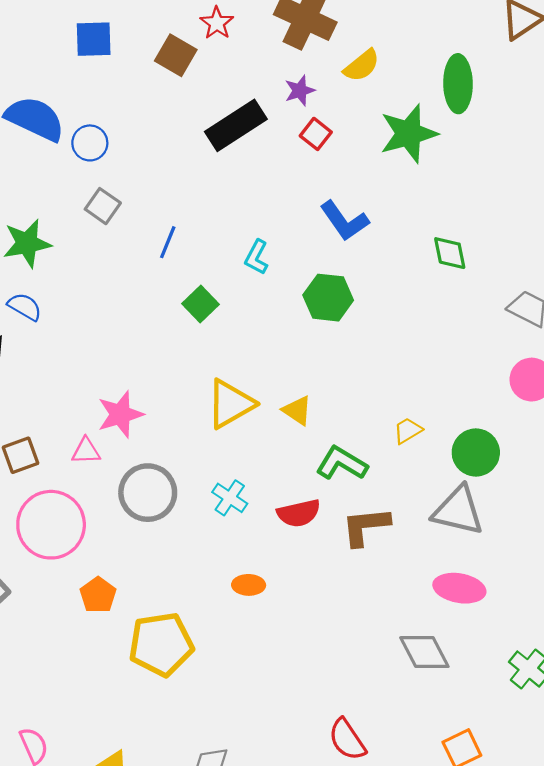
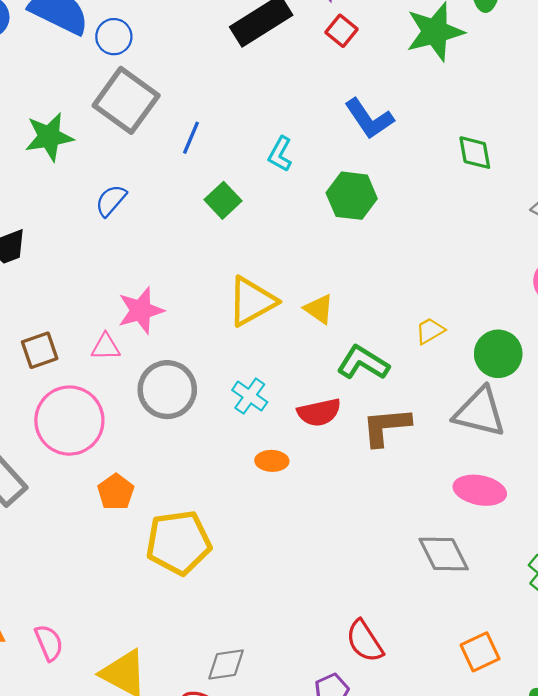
gray square: (103, 206) -> (126, 100), size x1.8
blue semicircle: (25, 307) -> (111, 201), moved, turned -80
orange ellipse: (249, 585) -> (272, 461), moved

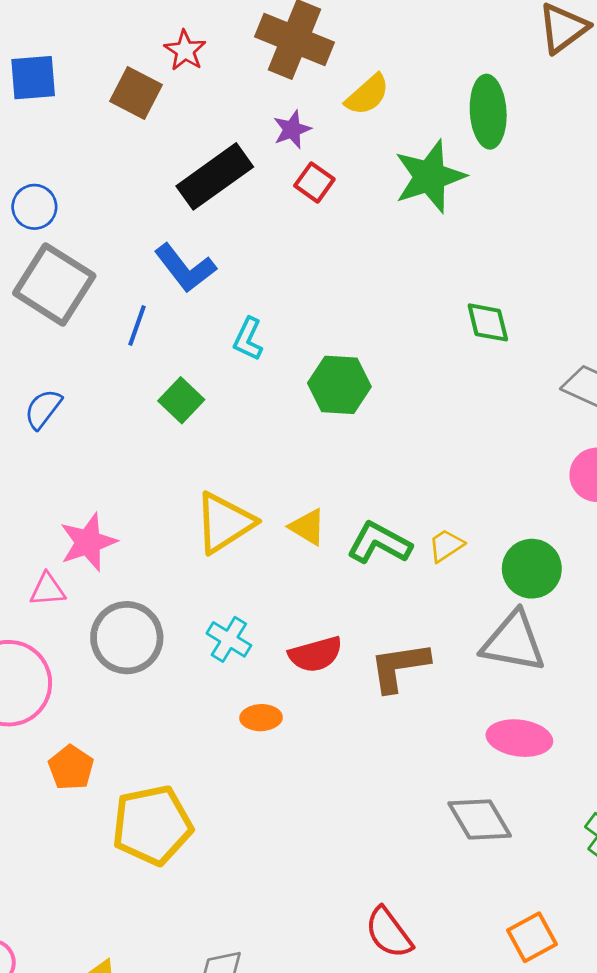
blue L-shape: (369, 119) -> (185, 268), moved
green L-shape: (363, 363) -> (379, 543), moved

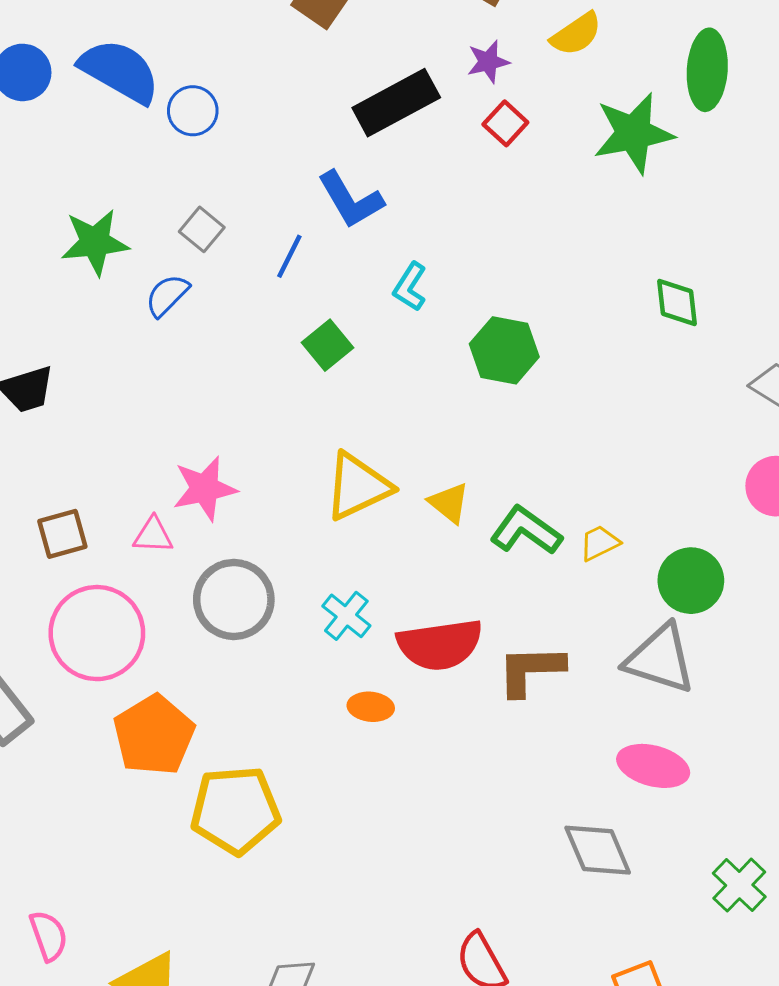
gray square: (54, 284) -> (202, 229), moved, size x0.5
blue semicircle: (43, 409) -> (167, 295), moved
red semicircle: (316, 654) -> (440, 645), size x1.4
orange pentagon: (71, 768) -> (154, 735), size x1.6

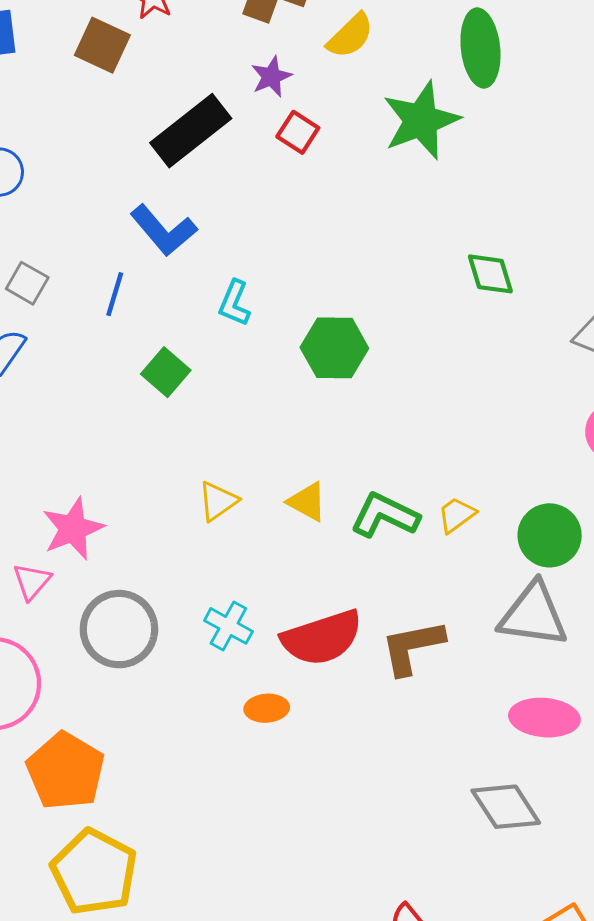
yellow triangle: (358, 486) -> (218, 501), size x0.6
pink triangle: (153, 535) -> (32, 581), turned -42
yellow pentagon: (235, 810) -> (94, 872), moved, turned -30

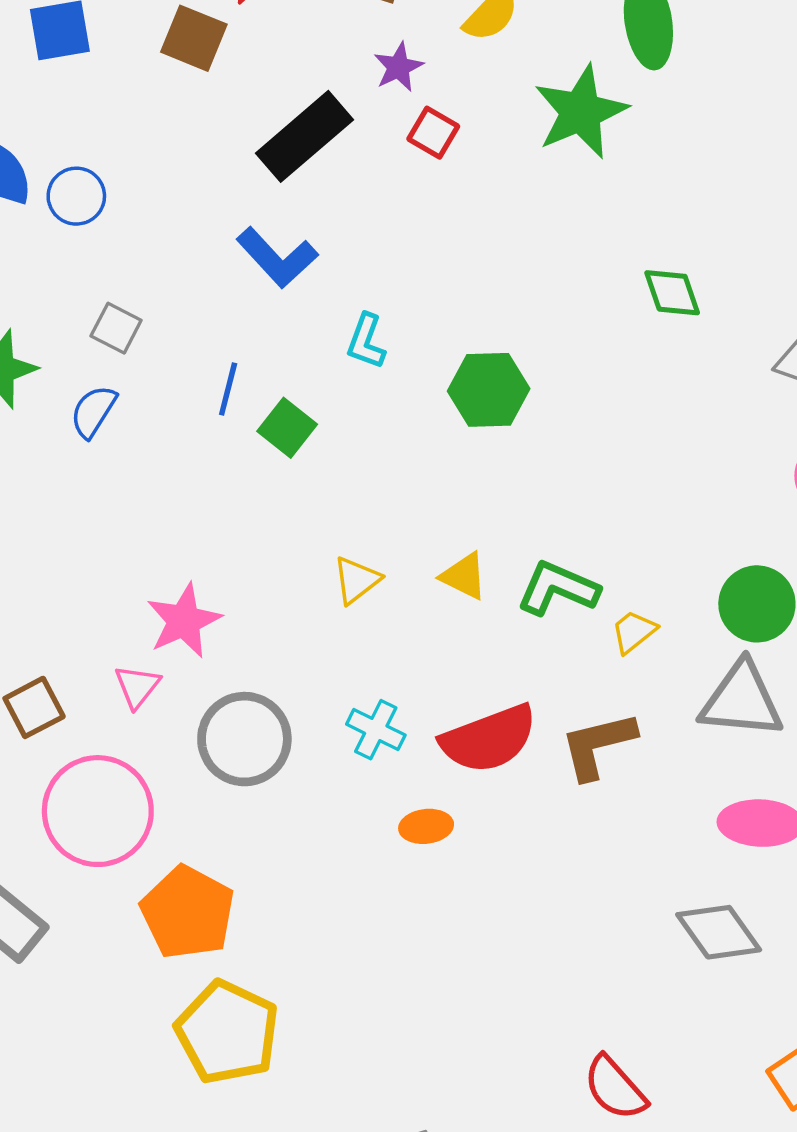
blue line: (115, 294) -> (228, 389), moved
yellow trapezoid: (457, 515) -> (634, 632), moved

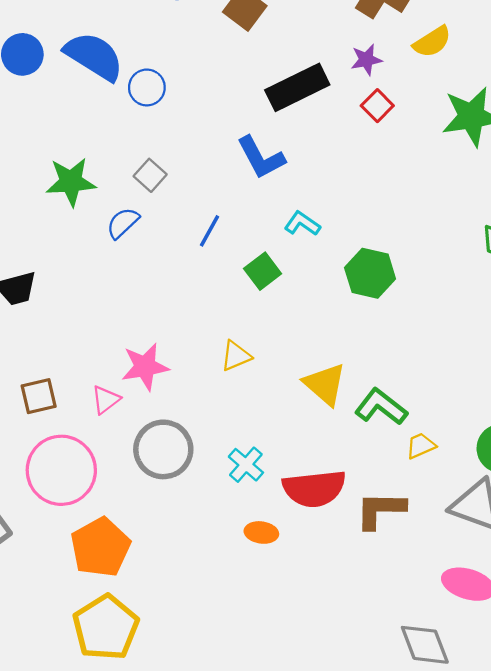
cyan L-shape: (366, 341) -> (302, 224), turned 90
green square: (287, 428) -> (263, 271), moved
yellow triangle: (464, 576) -> (325, 384), size x1.4
yellow triangle: (357, 580) -> (236, 356), moved

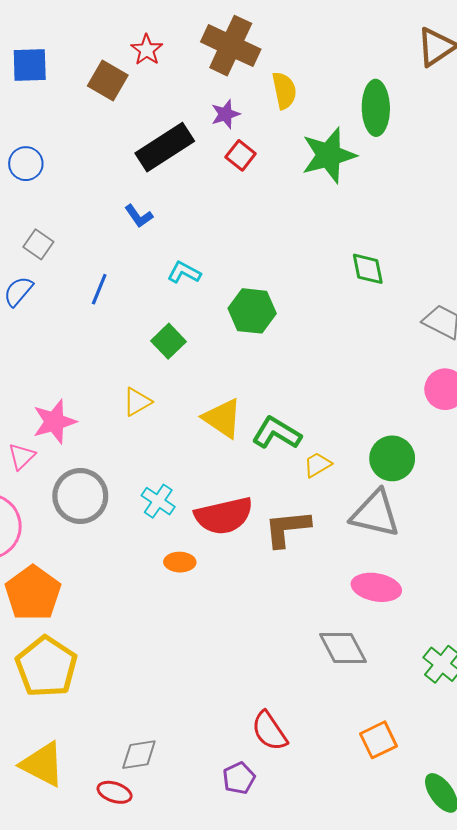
yellow semicircle: (432, 42) -> (284, 90), turned -63
blue L-shape: (261, 158) -> (139, 216), size x0.6
green square: (263, 271) -> (168, 341), moved

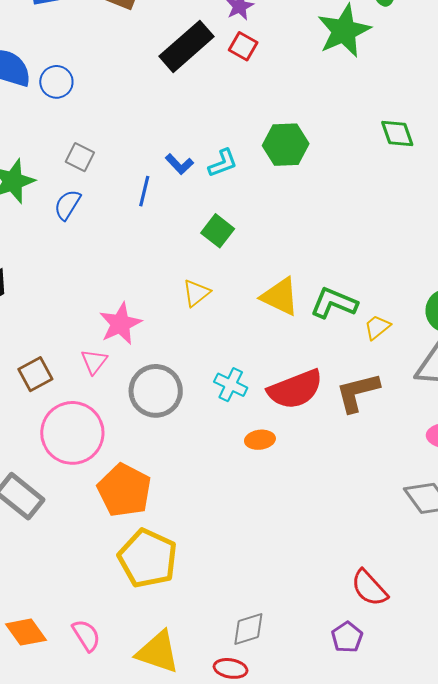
red square: (241, 155) -> (243, 46), moved
blue L-shape: (139, 216) -> (179, 164), moved
cyan L-shape: (184, 272) -> (223, 163), turned 140
green hexagon: (252, 311) -> (286, 145), moved

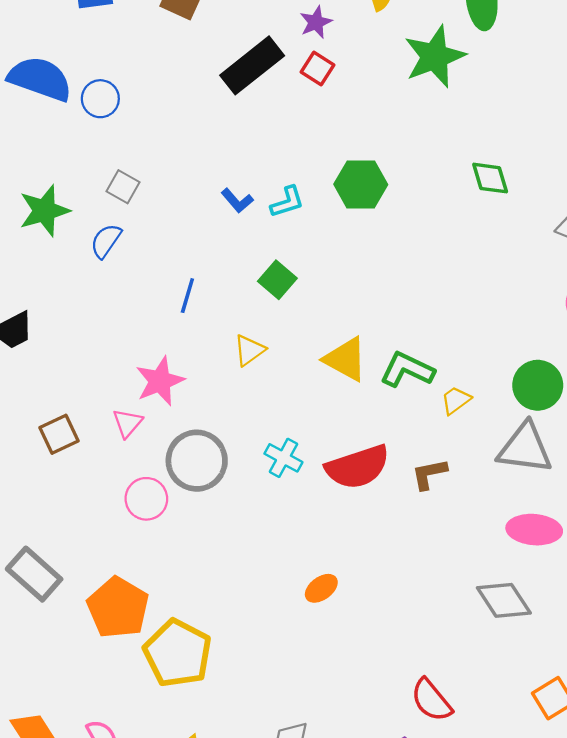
blue line: (144, 191) -> (187, 296), moved
brown L-shape: (358, 392) -> (429, 474), size x0.7
pink circle: (72, 433) -> (146, 499), moved, size x0.6
orange ellipse: (260, 440) -> (321, 588), moved, turned -32
orange pentagon: (124, 490) -> (118, 608), moved

